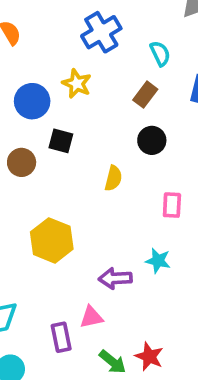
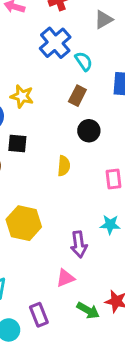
blue cross: (101, 32) -> (55, 43), moved
purple arrow: (115, 278) -> (79, 244), turned -85
purple rectangle: (61, 337) -> (39, 315), moved

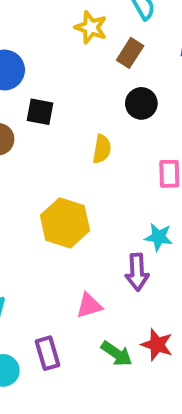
yellow star: (22, 96) -> (91, 27), moved
yellow hexagon: (24, 223) -> (65, 223), moved
purple arrow: (79, 244) -> (137, 272), moved

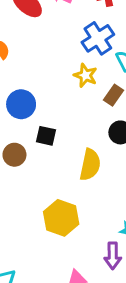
yellow semicircle: (102, 149) -> (90, 165), size x1.5

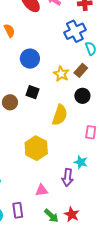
yellow star: (85, 75) -> (61, 74), moved
blue circle: (21, 104) -> (30, 59), moved

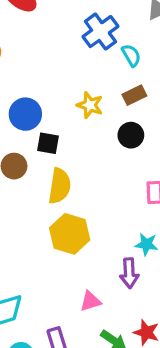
blue circle: (30, 59) -> (25, 114), moved
brown rectangle: (81, 70) -> (134, 95), moved, turned 32
yellow semicircle: (60, 115) -> (60, 186), moved

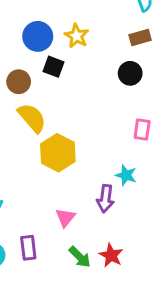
yellow star: (90, 105) -> (77, 36), moved
yellow semicircle: (60, 186) -> (32, 118), moved, turned -60
pink triangle: (90, 301) -> (65, 218), turned -45

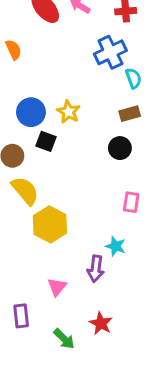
green arrow: (80, 257) -> (64, 339), moved

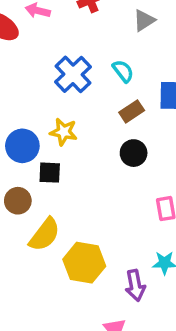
blue cross: (110, 52) -> (73, 74), moved
yellow semicircle: (25, 191) -> (45, 235), turned 96
purple arrow: (96, 269) -> (135, 285), moved

